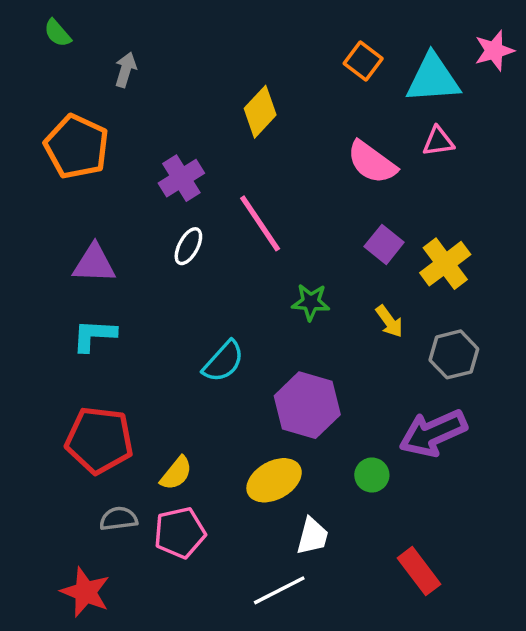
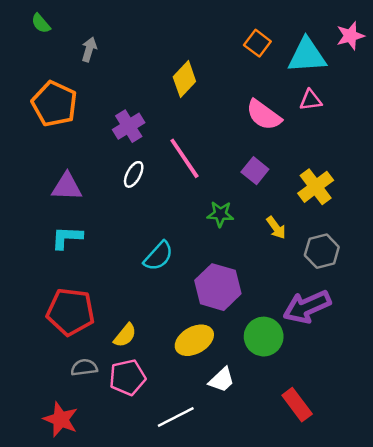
purple square: (384, 244) -> (255, 171), moved
green circle: (372, 475) -> (264, 337), size x1.6
white trapezoid: (312, 536) -> (222, 380), turned 32
white line: (279, 590) -> (176, 417), moved

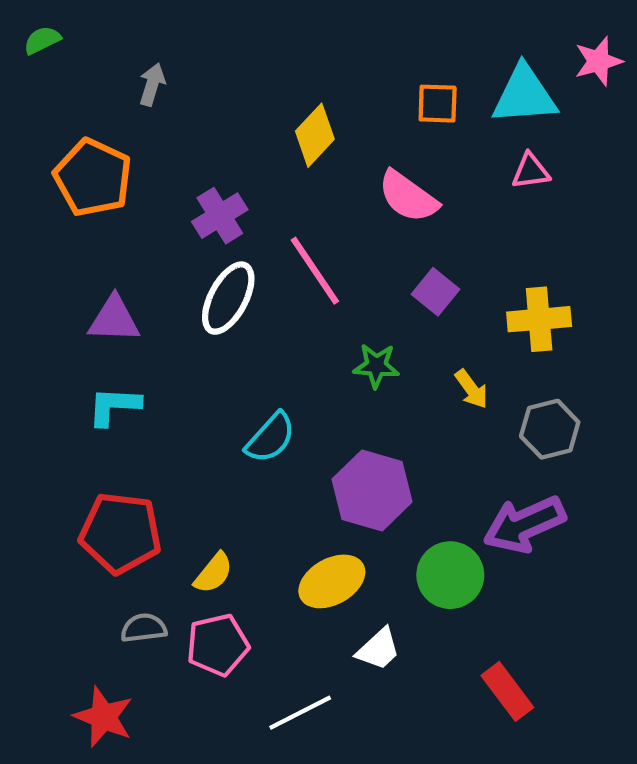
green semicircle: (41, 23) -> (42, 40), moved, turned 105
orange square: (257, 43) -> (438, 104), moved, turned -35
pink semicircle: (264, 115) -> (408, 197), moved
white ellipse: (134, 174) -> (228, 298), size x1.6
yellow cross: (316, 187) -> (539, 319), turned 32

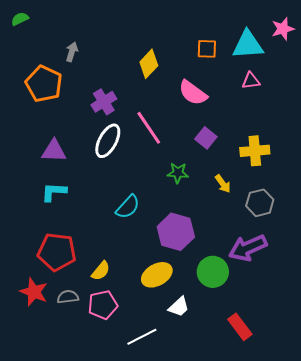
gray arrow: (152, 84) -> (72, 52), moved
red star: (103, 717) -> (34, 292), moved

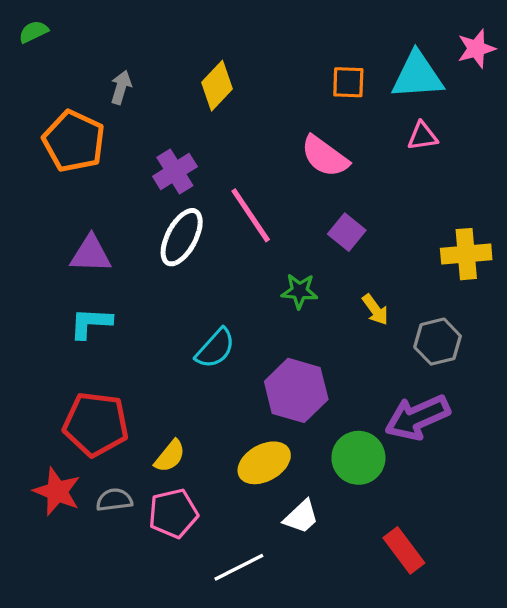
yellow diamond: (149, 64) -> (217, 86), moved
yellow cross: (255, 151) -> (466, 254), moved

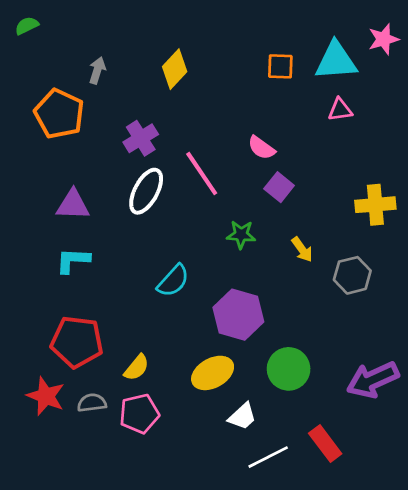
pink semicircle: (325, 156) -> (261, 148), moved, size x0.7
purple arrow: (417, 417) -> (373, 380), moved
white line: (239, 567) -> (268, 457), moved

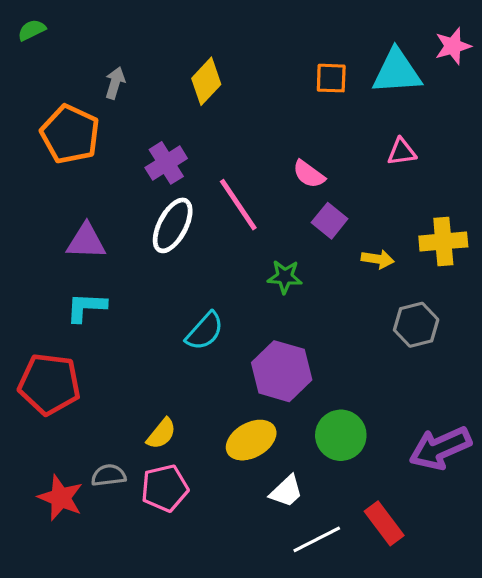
pink triangle: (340, 110) -> (402, 152), moved
yellow arrow: (302, 250) -> (378, 259), moved, turned -45
red pentagon: (77, 342) -> (49, 384), moved
red star: (46, 396) -> (61, 498), moved

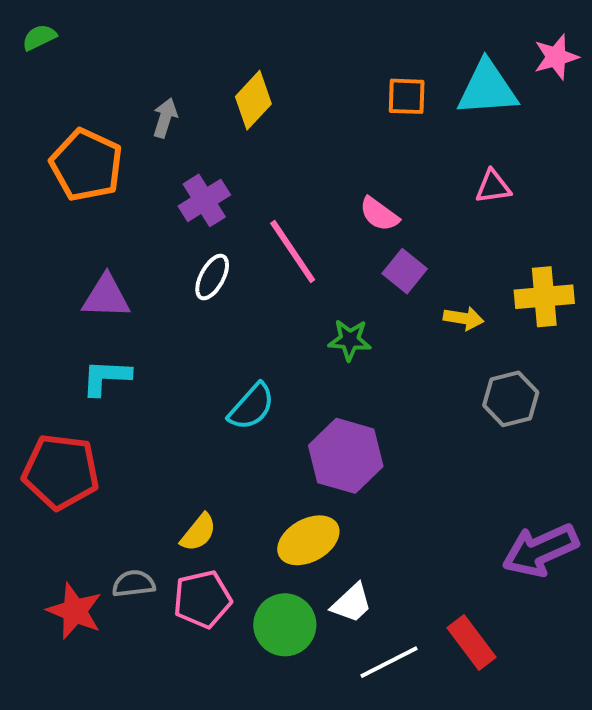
gray arrow: (115, 83) -> (165, 118), moved
white ellipse: (173, 225) -> (212, 277), size x0.7
green circle: (341, 435) -> (285, 625), moved

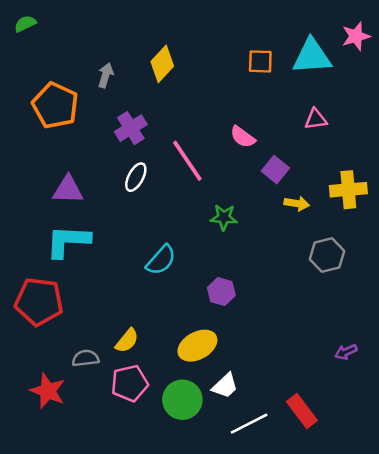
purple square: (405, 271) -> (275, 170), moved
cyan L-shape: (106, 377) -> (68, 241), size x1.4
purple hexagon: (346, 456) -> (221, 292), size x0.6
purple arrow: (540, 550) -> (346, 352), size x0.5
gray semicircle: (134, 584) -> (86, 358), moved

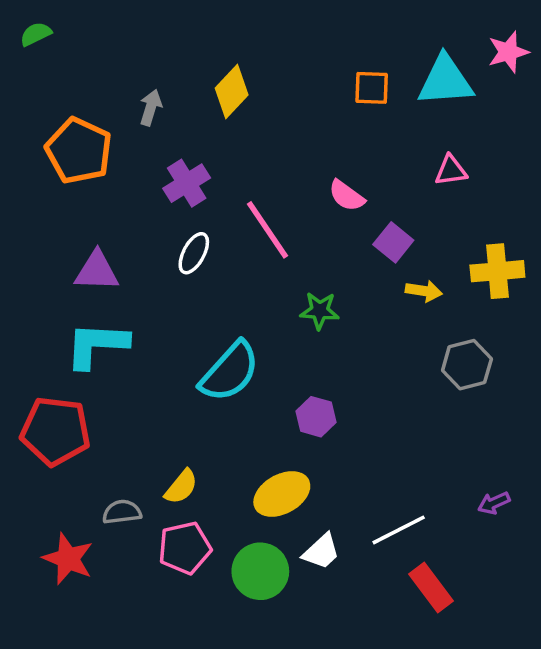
cyan semicircle: (161, 260) -> (230, 372), size x1.4
white line: (249, 424) -> (399, 530), moved

